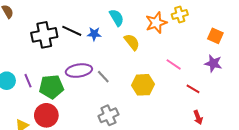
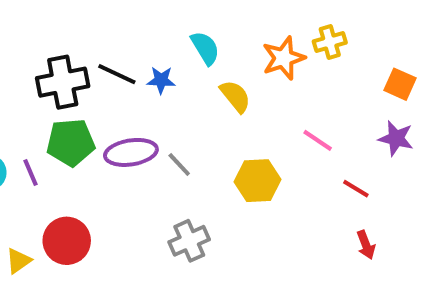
green pentagon: (51, 87) -> (71, 142), moved

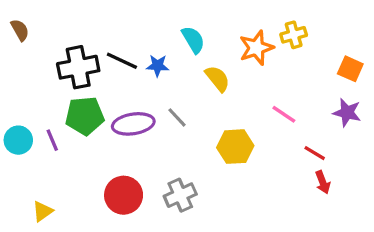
gray line: (179, 164) -> (177, 117), moved
red circle: (67, 241) -> (124, 195), moved
red arrow: (366, 245) -> (323, 182), moved

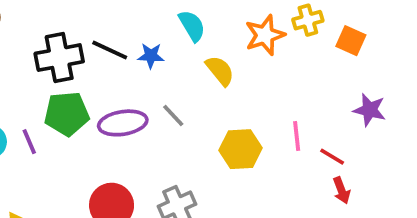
orange square: (350, 69) -> (351, 41), moved
pink line: (284, 114) -> (297, 136), moved, turned 50

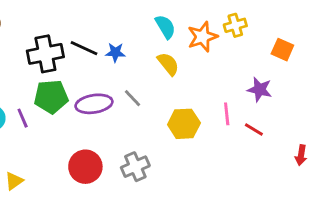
cyan semicircle: (192, 26) -> (165, 27), moved
orange square: (351, 41) -> (282, 50), moved
purple star: (370, 110) -> (260, 90), moved
red arrow: (342, 190) -> (301, 155), moved, turned 30

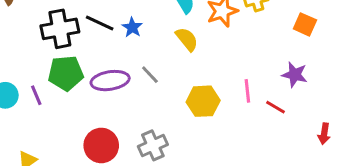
blue star: (115, 52) -> (132, 27), turned 30
purple star: (260, 90) -> (295, 75), moved

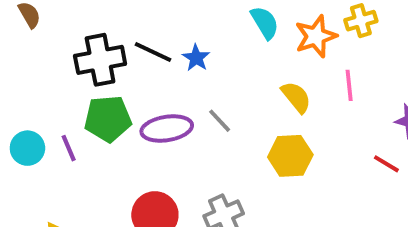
yellow semicircle: (187, 39) -> (296, 97), moved
pink line: (247, 91) -> (349, 85), moved

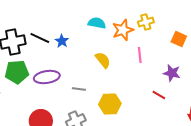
cyan semicircle: (265, 23) -> (97, 23), turned -48
yellow semicircle: (296, 97) -> (103, 60), moved
gray line: (220, 121) -> (79, 89), moved, turned -40
yellow hexagon: (290, 156) -> (110, 104), moved

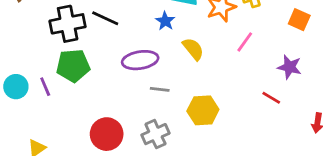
blue star: (62, 41) -> (165, 21), moved
pink line: (140, 55) -> (245, 42), turned 42
purple ellipse: (47, 77) -> (140, 60), moved

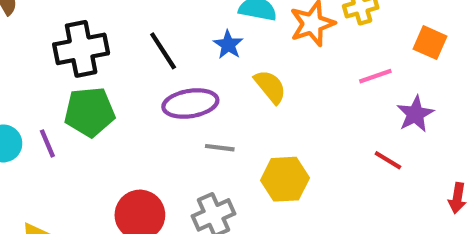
black line: (105, 18) -> (163, 51), moved, turned 32
pink line: (245, 42) -> (375, 76), moved, turned 35
purple star: (289, 67) -> (415, 114), turned 30

